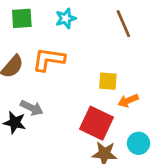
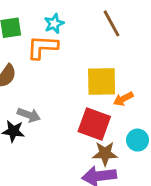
orange L-shape: (49, 59) -> (42, 47), moved
yellow square: (108, 81) -> (102, 82), size x1.6

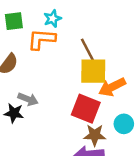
brown line: (111, 23) -> (88, 50), moved
orange arrow: (123, 99) -> (112, 87), size x1.5

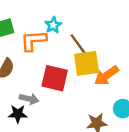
cyan star: (52, 19) -> (53, 25), moved
red square: (86, 109) -> (55, 78), moved

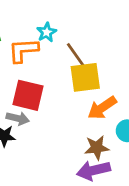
orange arrow: (106, 76) -> (102, 108), moved
red square: (55, 78) -> (28, 95), moved

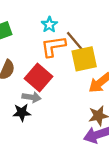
orange L-shape: (23, 50) -> (53, 46), moved
red square: (28, 95) -> (38, 78), turned 32

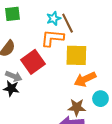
brown line: (75, 41) -> (68, 23), moved
gray arrow: (32, 97) -> (14, 76), moved

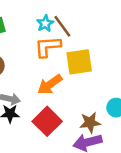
red square: (33, 62) -> (47, 121), moved
orange arrow: (85, 79) -> (50, 84), moved

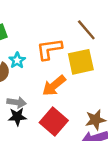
cyan star: (45, 24) -> (17, 60), moved
brown line: (62, 26) -> (86, 30), moved

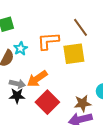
orange arrow: (54, 86) -> (37, 79), moved

